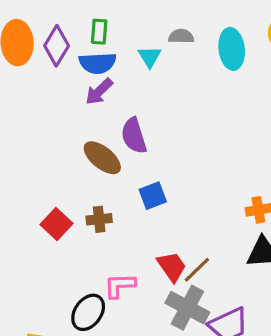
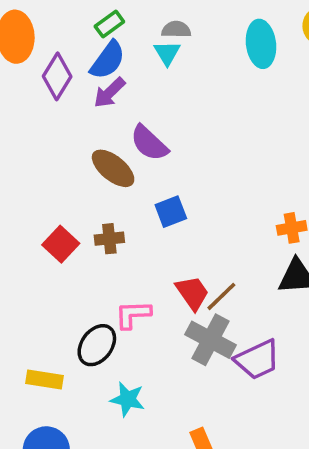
green rectangle: (99, 32) -> (109, 24), turned 50
gray semicircle: (181, 36) -> (176, 29), moved
purple diamond: (57, 46) -> (57, 76), moved
blue semicircle: (98, 63) -> (108, 60), turned -51
purple semicircle: (134, 136) -> (149, 143), turned -30

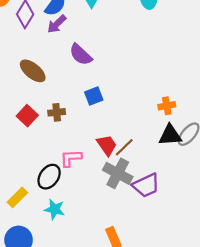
brown ellipse: (113, 168) -> (33, 71), moved
yellow rectangle: (45, 379) -> (17, 197), turned -54
cyan star: (127, 399) -> (54, 209), moved

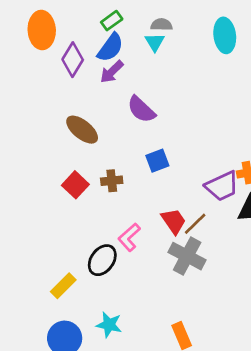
pink L-shape: (71, 158) -> (129, 237), turned -40
purple trapezoid: (146, 185) -> (222, 186), moved
cyan star: (54, 209) -> (109, 325), moved

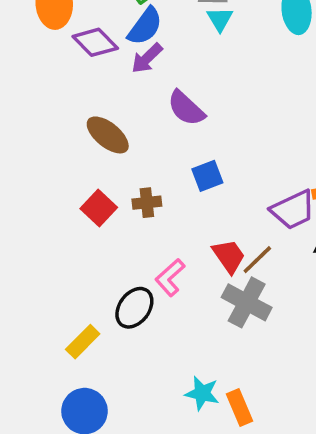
cyan triangle: (155, 42) -> (220, 19), moved
purple diamond: (73, 60) -> (95, 42), turned -76
cyan star: (109, 325) -> (202, 393), moved

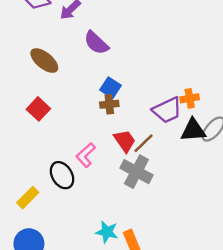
blue square: (207, 176) -> (110, 88), turned -36
brown cross: (147, 203) -> (109, 104), moved
black ellipse: (134, 308) -> (62, 175), turned -68

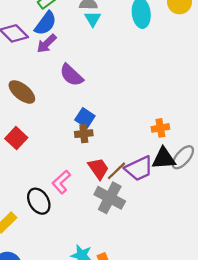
purple trapezoid: (167, 110) -> (139, 169), moved

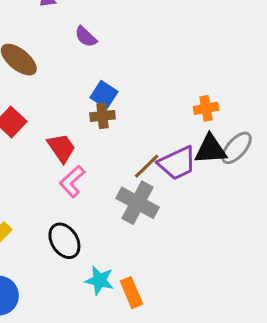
purple semicircle: (71, 75) -> (86, 37), size x0.7
red trapezoid: (98, 169) -> (61, 148), moved
black ellipse: (39, 201) -> (64, 241), moved

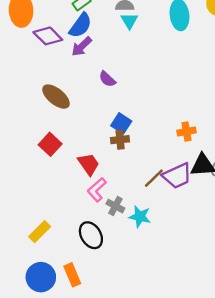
orange cross: (206, 108) -> (186, 131), moved
gray cross: (138, 203) -> (115, 206), moved, size x0.6
cyan star: (99, 280) -> (140, 217), moved
orange rectangle: (131, 293) -> (72, 275), moved

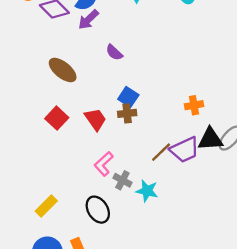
red trapezoid: (89, 164) -> (95, 119), moved

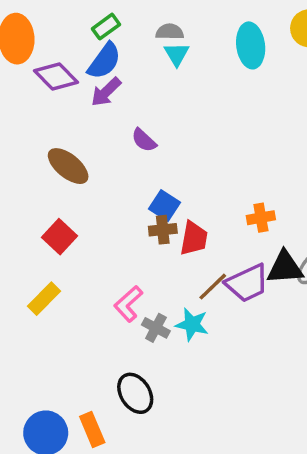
red trapezoid: (95, 119) -> (194, 238), moved, turned 45
cyan star: (147, 191) -> (192, 324), moved
yellow rectangle: (46, 206) -> (44, 299), moved
black ellipse: (98, 210) -> (135, 393), moved

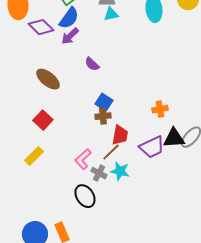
cyan triangle: (177, 54) -> (111, 14), turned 49
red trapezoid: (194, 238) -> (120, 135), moved
brown line: (213, 287) -> (111, 152), moved
black ellipse: (135, 393) -> (85, 196), moved

